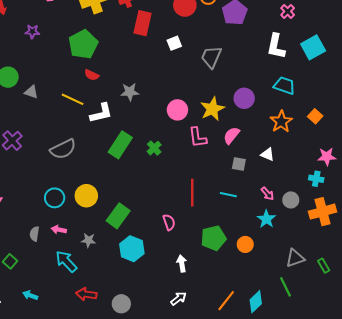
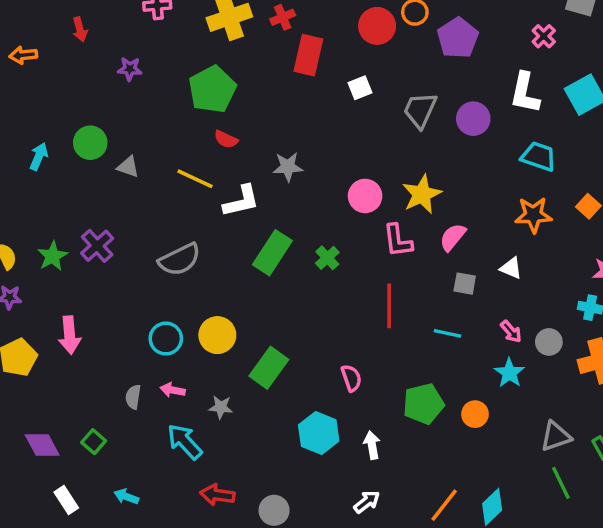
purple circle: (244, 98) -> (473, 119), moved
orange star: (281, 122) -> (533, 215), turned 30
red line: (192, 193) -> (389, 306), moved
cyan hexagon: (132, 249) -> (319, 433), moved
green line: (285, 287) -> (561, 483), moved

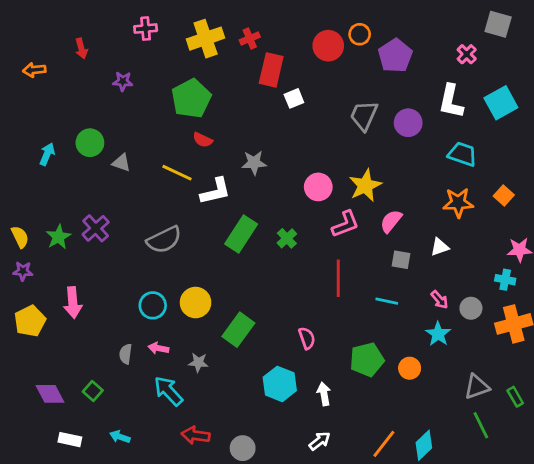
white square: (360, 88) -> (294, 98), moved
pink L-shape: (398, 241) -> (345, 224), turned -104
white triangle: (511, 268) -> (440, 247), turned -42
white rectangle: (66, 500) -> (70, 440), turned -45

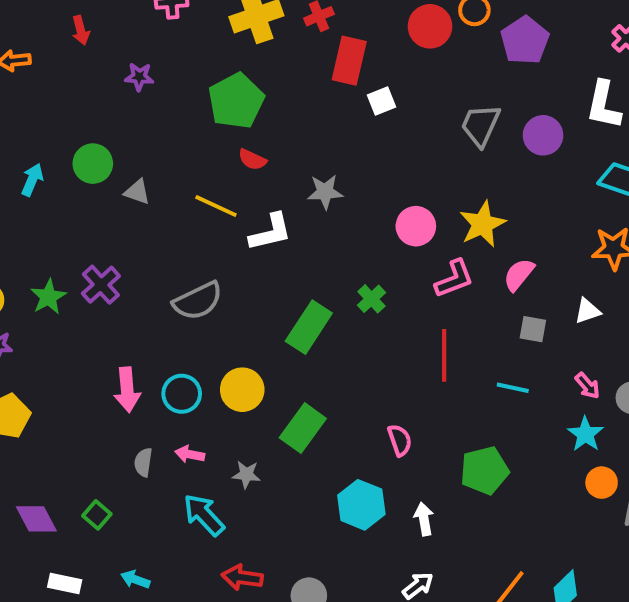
green rectangle: (241, 234) -> (309, 327), moved
pink arrow: (73, 303) -> (127, 390), moved
orange circle: (410, 368) -> (602, 483), moved

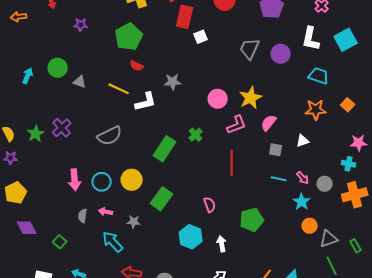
cyan line: (513, 388) -> (279, 179), moved
purple diamond: (36, 519) -> (27, 228), moved

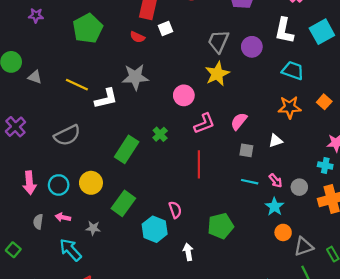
red semicircle: (137, 66) -> (137, 37), moved
gray star: (173, 82) -> (135, 77), size x1.4
yellow star: (251, 98) -> (217, 74), moved
cyan hexagon: (191, 237) -> (155, 229), moved

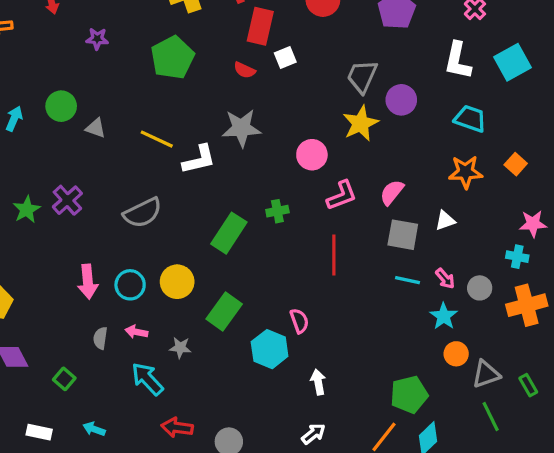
purple circle: (252, 47) -> (401, 100), moved
green cross: (160, 134) -> (277, 211), turned 32
gray square: (246, 150) -> (403, 235), size x1.5
green pentagon: (221, 226) -> (409, 395), moved

